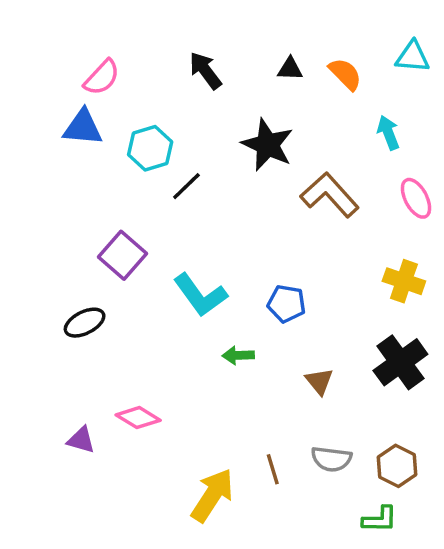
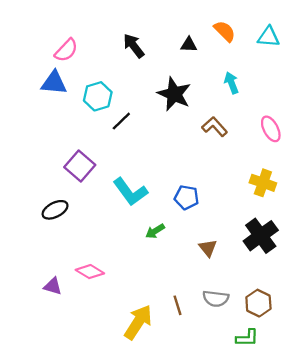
orange semicircle: (345, 74) -> (225, 31), moved
cyan arrow: (388, 133) -> (231, 83), moved
brown L-shape: (330, 195) -> (215, 127), size x0.7
green arrow: (238, 355) -> (155, 231), turned -30

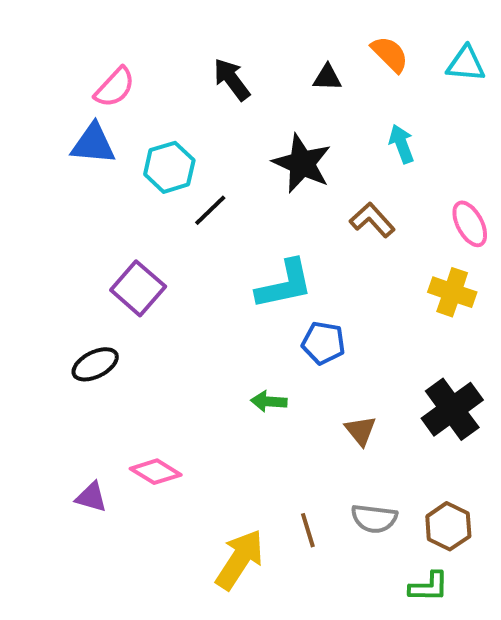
yellow cross: (263, 183) -> (452, 292), moved
cyan L-shape: (130, 192) -> (284, 284), moved, turned -66
green arrow: (155, 231) -> (269, 401), turned 36

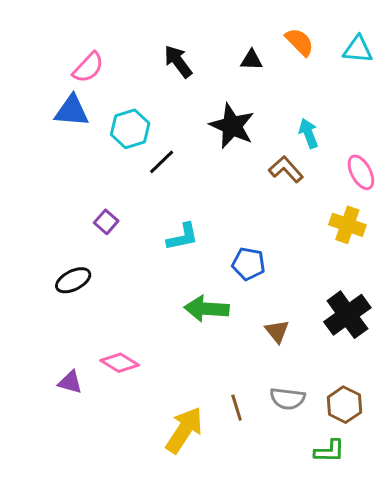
cyan arrow: (401, 144) -> (308, 133), moved
cyan L-shape: (284, 284) -> (183, 237), moved, size x0.7
purple square: (138, 288) -> (106, 222), size x0.6
green arrow: (269, 401) -> (207, 309), size x1.6

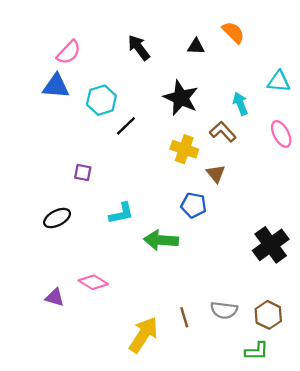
cyan triangle: (358, 49) -> (279, 81), moved
purple square: (106, 222) -> (83, 172), turned -30
yellow cross: (347, 225) -> (184, 149), moved
cyan L-shape: (183, 237) -> (121, 213), moved
brown triangle: (277, 331) -> (216, 174), moved

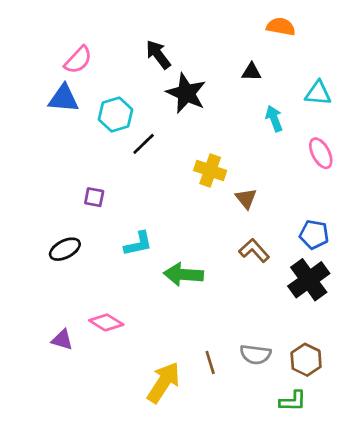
orange semicircle: (233, 32) -> (281, 27), moved, turned -35
black triangle: (196, 46) -> (251, 72), moved
black star: (181, 98) -> (186, 93), moved
brown L-shape: (223, 132) -> (254, 250), moved
blue pentagon: (194, 205) -> (314, 234), moved

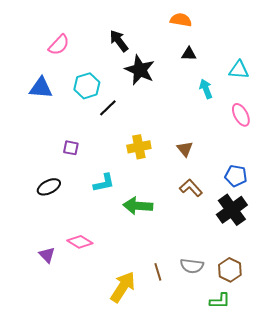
orange semicircle: (281, 27) -> (181, 20), moved
blue triangle: (64, 99) -> (41, 88), moved
yellow cross: (210, 170) -> (139, 147), moved, turned -30
purple triangle: (62, 340) -> (47, 255), turned 30

